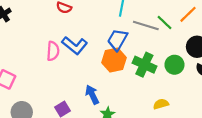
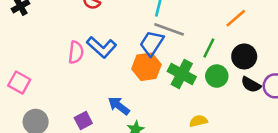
green line: (164, 22) -> (209, 48), moved, turned 70
gray line: (146, 26) -> (169, 29), moved
blue arrow: (92, 95) -> (119, 106), turned -30

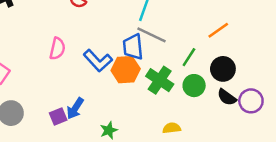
blue trapezoid: (152, 43) -> (133, 47), turned -44
blue L-shape: (102, 47) -> (98, 61), moved
blue arrow: (119, 106) -> (75, 108), moved, turned -100

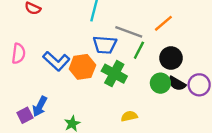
gray line: (151, 35) -> (129, 32), moved
blue trapezoid: (133, 47) -> (105, 45), moved, turned -75
green circle: (194, 86) -> (160, 83), moved

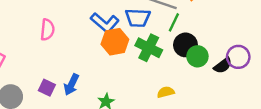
black circle: (171, 58) -> (185, 45), moved
blue L-shape: (56, 61) -> (105, 23), moved
black semicircle: (177, 84) -> (223, 65), moved, turned -66
purple square: (25, 115) -> (47, 88), moved, turned -35

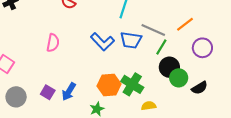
orange hexagon: (115, 42) -> (109, 85), moved
green cross: (149, 48) -> (132, 84), moved
purple circle: (238, 57) -> (202, 48), moved

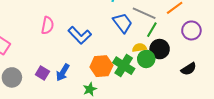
blue trapezoid: (131, 40) -> (123, 23), turned -135
blue L-shape: (102, 42) -> (80, 35), moved
green circle: (179, 78) -> (146, 59), moved
yellow semicircle: (149, 106) -> (139, 48), moved

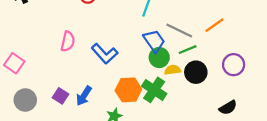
green line: (152, 30) -> (188, 50), turned 35
purple circle: (191, 30) -> (234, 65), moved
green circle: (146, 59) -> (159, 58), moved
black semicircle: (189, 69) -> (228, 108), moved

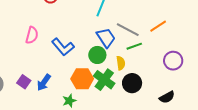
green circle: (159, 58) -> (97, 55), moved
yellow semicircle: (173, 70) -> (121, 63), turned 88
black circle: (196, 72) -> (132, 83), moved

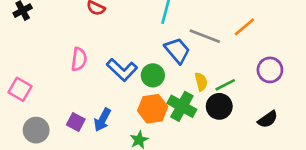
green line: (134, 46) -> (225, 85), moved
green circle: (97, 55) -> (153, 75), moved

